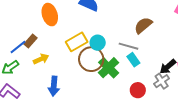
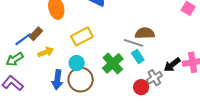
brown semicircle: (143, 25) -> (145, 33), moved, turned 36
cyan circle: (98, 43) -> (77, 63), moved
brown circle: (91, 59) -> (81, 80), moved
gray cross: (162, 81) -> (154, 78), moved

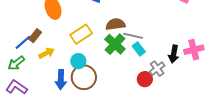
brown semicircle: (145, 33) -> (116, 24), moved
green cross: (113, 63) -> (115, 44), moved
black arrow: (172, 65) -> (174, 54), turned -36

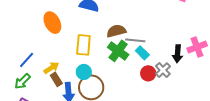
yellow rectangle: (81, 34) -> (83, 45), turned -45
brown rectangle: (35, 36) -> (56, 79), moved, turned -64
red circle: (145, 79) -> (148, 73), moved

